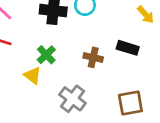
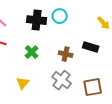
yellow triangle: (32, 75) -> (23, 83), moved, turned 32
gray cross: (72, 99) -> (62, 80), moved

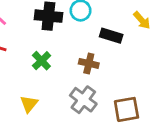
black rectangle: (91, 47) -> (111, 36), moved

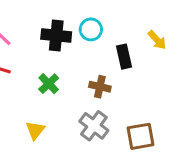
black rectangle: (111, 36) -> (124, 57), turned 60

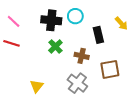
green cross: (49, 84) -> (55, 46), moved
brown square: (141, 136) -> (110, 69), moved

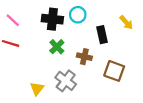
brown square: (110, 69) -> (114, 71), turned 30
gray cross: (77, 83) -> (66, 81), moved

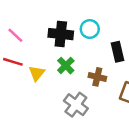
yellow triangle: (37, 89) -> (37, 73), moved

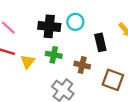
green cross: (66, 66) -> (54, 55), turned -35

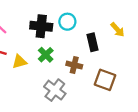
green cross: (54, 55) -> (46, 55), turned 35
yellow triangle: (28, 62) -> (19, 62), turned 35

